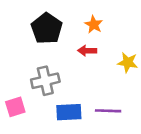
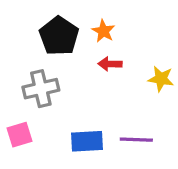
orange star: (94, 25) -> (103, 31), moved
gray cross: (45, 81) -> (41, 89), moved

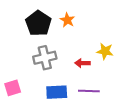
red arrow: (110, 64) -> (82, 63), moved
gray cross: (41, 89) -> (45, 58), moved

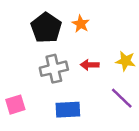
red arrow: (82, 63) -> (90, 65), moved
purple line: (89, 91) -> (122, 98), moved, turned 42

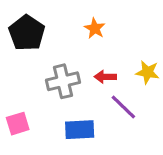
black pentagon: (46, 28) -> (27, 33), moved
purple line: (122, 98) -> (123, 107), moved

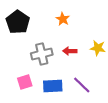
purple line: (123, 107) -> (82, 85), moved
pink square: (18, 124) -> (25, 82), moved

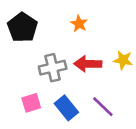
red arrow: (70, 51) -> (88, 64), size x1.5
blue rectangle: (53, 86) -> (66, 108), turned 54

